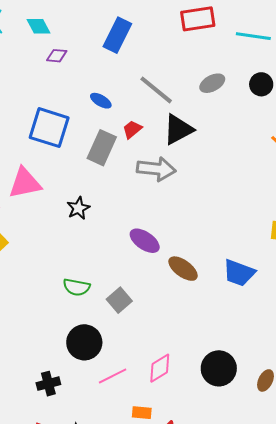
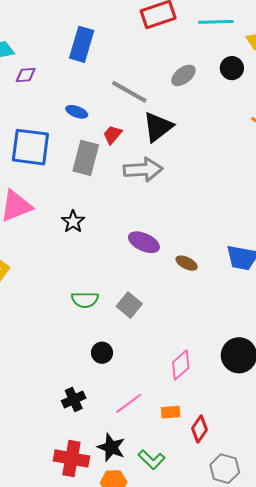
brown ellipse: (183, 269) -> (187, 263), size x0.7
black circle: (84, 342) -> (102, 353), size x0.6
pink line: (113, 376) -> (129, 403), moved

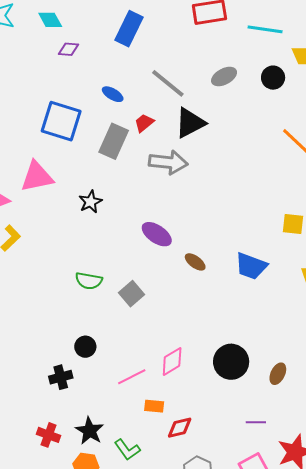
black circle: (102, 353) -> (85, 347), moved
pink line: (129, 403) -> (132, 377), moved
red diamond: (200, 429) -> (180, 428), turned 32
red cross: (71, 458) -> (48, 435), size x0.7

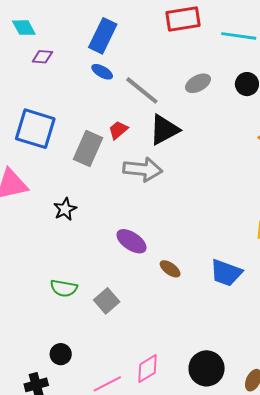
blue ellipse: (113, 94) -> (102, 72), moved

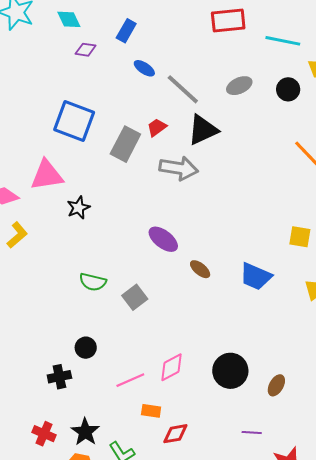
blue rectangle: (103, 36) -> (126, 31), moved, size x0.7
black star: (65, 209) -> (78, 208), moved

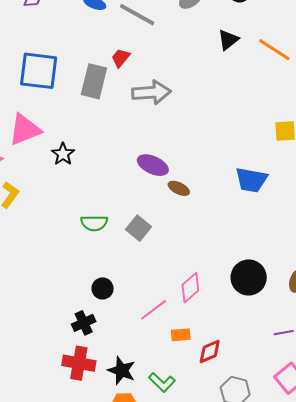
black triangle: (203, 130) -> (228, 40), moved, size x0.7
brown ellipse: (200, 269) -> (179, 188), moved
red cross: (44, 434) -> (79, 363), moved, size x1.4

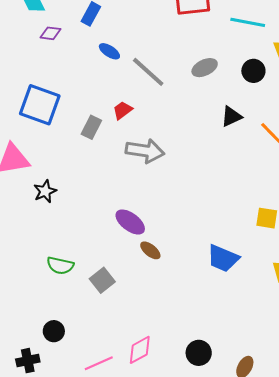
gray rectangle: (94, 81) -> (91, 127), size x0.7
black circle: (249, 277) -> (199, 353), size x0.7

